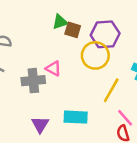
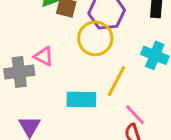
cyan rectangle: (76, 117) -> (81, 99), moved

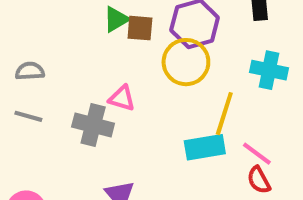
gray cross: (19, 72) -> (93, 125), turned 32
cyan rectangle: (81, 99) -> (205, 147), moved

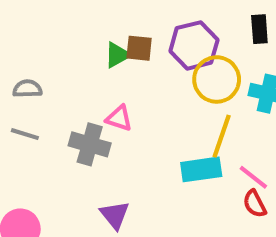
green triangle: (116, 19) -> (117, 55), moved
yellow circle: (186, 62) -> (217, 79), moved

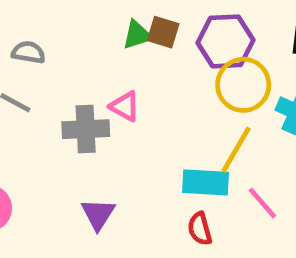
gray cross: (90, 144) -> (86, 129), turned -30
red semicircle: (255, 204) -> (200, 229), moved

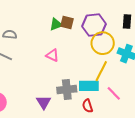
gray cross: (86, 129) -> (67, 90), moved

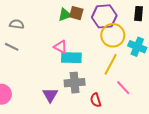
cyan rectangle: (89, 86) -> (71, 58), moved

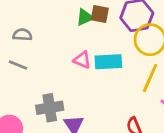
cyan rectangle: (71, 58) -> (108, 62), moved
gray cross: (75, 83) -> (50, 108), moved

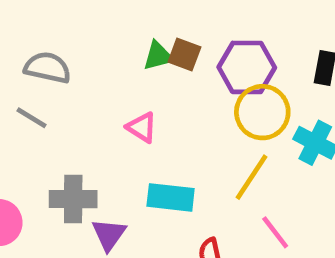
gray semicircle: (22, 35) -> (48, 68), size x1.4
cyan rectangle: (108, 62) -> (171, 197), moved

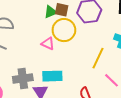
yellow circle: (262, 112) -> (64, 30), moved
cyan rectangle: (171, 197) -> (52, 76), moved

